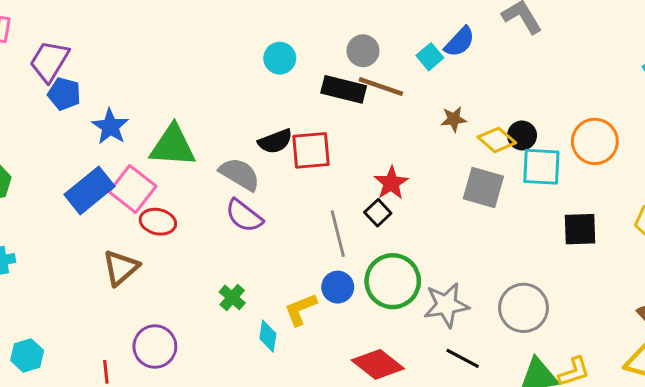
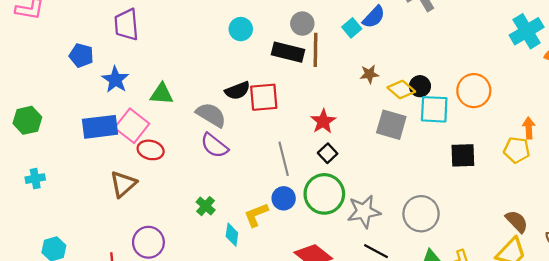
purple trapezoid: (49, 61) -> (126, 25), moved, turned -36
brown line: (381, 86) -> (316, 50), turned 72
green triangle: (173, 146) -> (162, 94), size x0.7
blue rectangle: (90, 190) -> (100, 127), turned 32
black square: (378, 213) -> (328, 153), moved

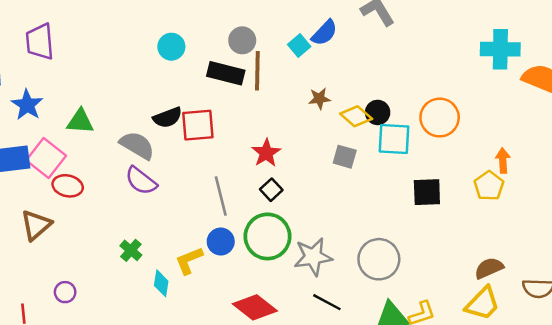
cyan cross: (527, 31) -> (500, 49), turned 32
gray square: (391, 125) -> (345, 157), size x0.7
yellow pentagon: (517, 150) -> (489, 186), turned 30
brown semicircle: (517, 221) -> (489, 268), turned -70
purple circle: (148, 242) -> (65, 292), size x0.6

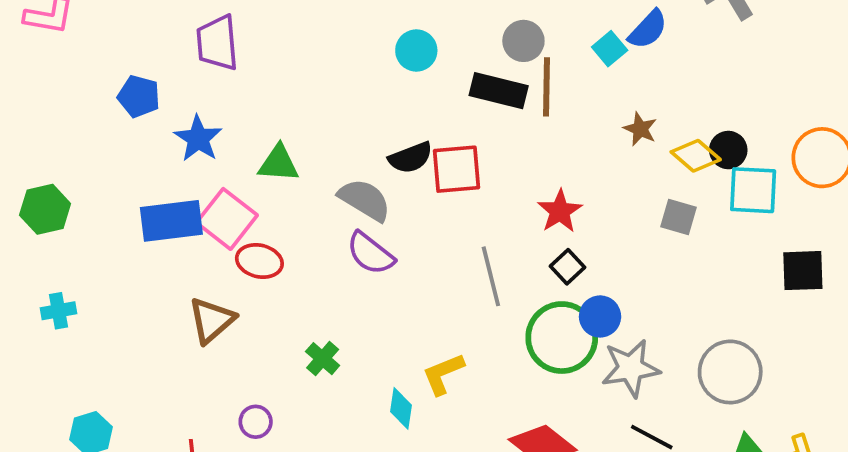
brown star: (319, 99) -> (640, 129), turned 30
blue circle: (221, 242) -> (600, 316), moved
green cross: (131, 250) -> (323, 359), moved

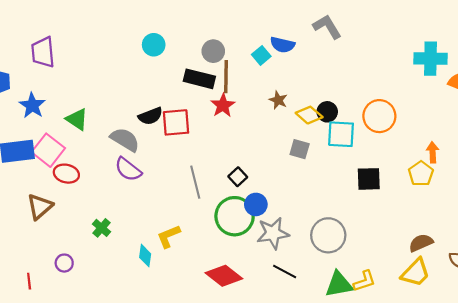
blue semicircle: (648, 29) -> (282, 45), turned 60
cyan circle: (416, 51) -> (154, 45), moved
green triangle: (279, 163) -> (77, 119), turned 30
red star: (560, 211) -> (223, 105), moved

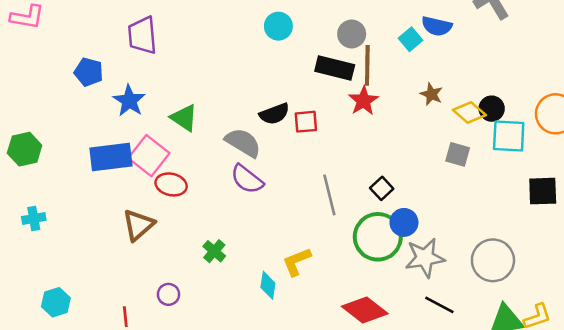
red square: (176, 122) -> (306, 122), size x0.7

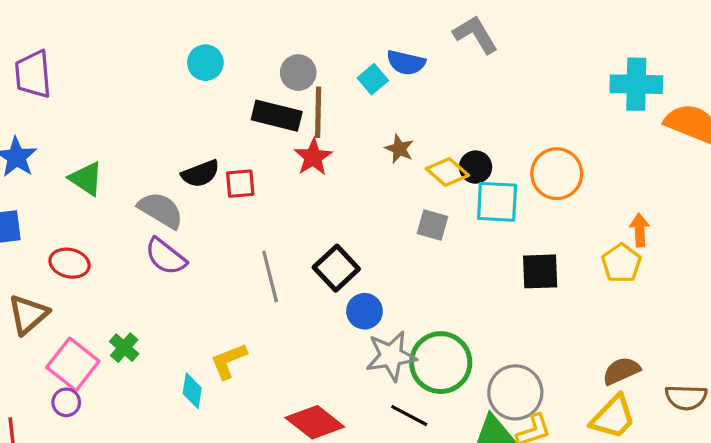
pink square: (149, 156) -> (73, 364), moved
black square: (382, 188) -> (336, 268), size x1.5
green circle: (378, 237) -> (441, 363), moved
gray circle: (493, 260) -> (515, 392), moved

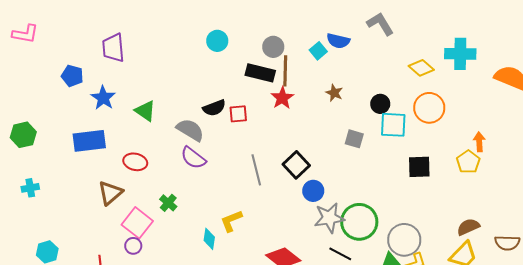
cyan cross: (636, 84) -> (460, 54), moved
yellow diamond: (447, 172) -> (421, 68), moved
green cross: (124, 348) -> (168, 203), moved

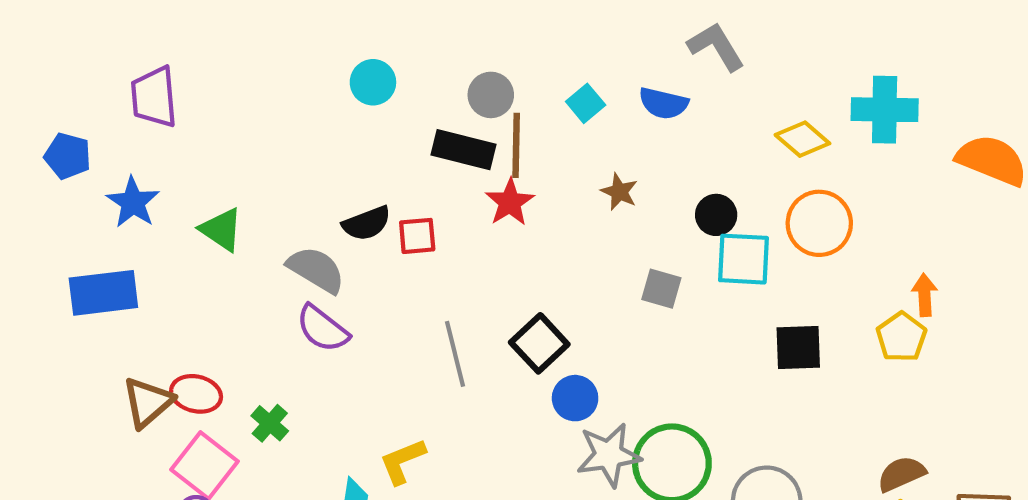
blue semicircle: (338, 41) -> (663, 103), moved
red ellipse: (135, 162) -> (196, 394), moved

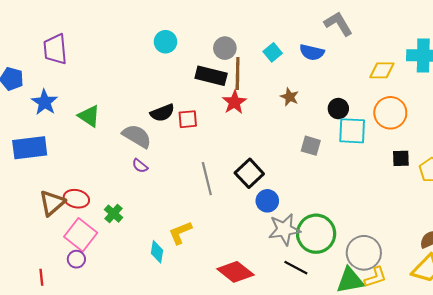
yellow diamond: (802, 139) -> (382, 70), turned -40
purple semicircle: (322, 329) -> (140, 166), size x0.6
black square: (798, 348) -> (401, 158), moved, size x0.7

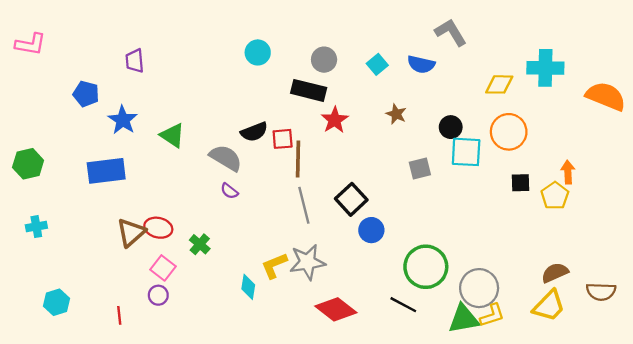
purple trapezoid: (55, 49) -> (135, 61), size x0.7
brown line: (238, 74) -> (298, 159), moved
gray square: (311, 146) -> (420, 169), turned -30
gray star: (284, 229) -> (307, 262), moved
pink square: (81, 235) -> (163, 268), size x0.7

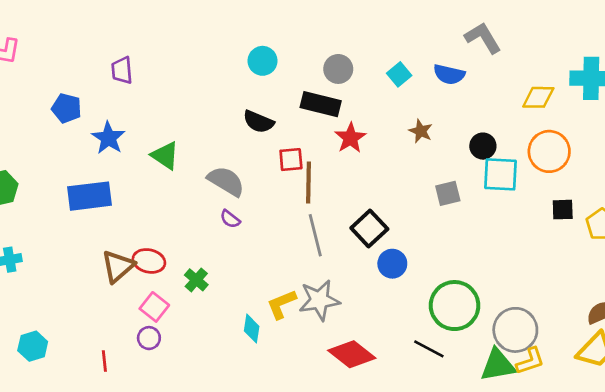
black semicircle: (254, 132) -> (258, 122), moved, turned 44

